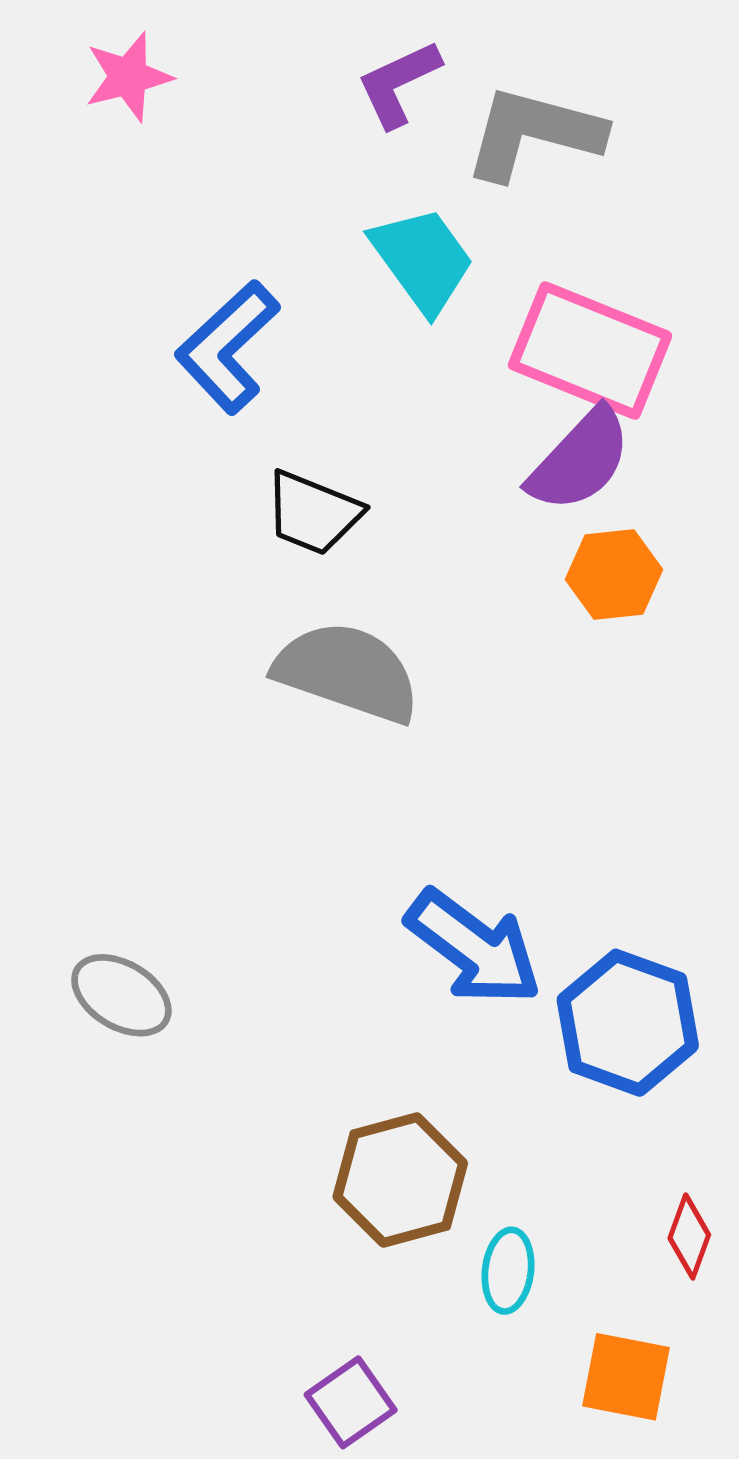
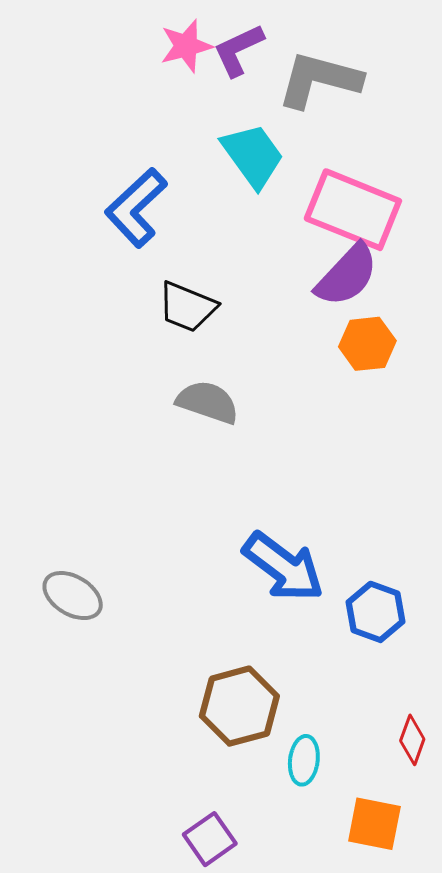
pink star: (128, 77) -> (186, 46), moved
gray semicircle: (347, 672) -> (208, 402), size x0.7
blue hexagon: (628, 1023) -> (376, 612), size x0.7

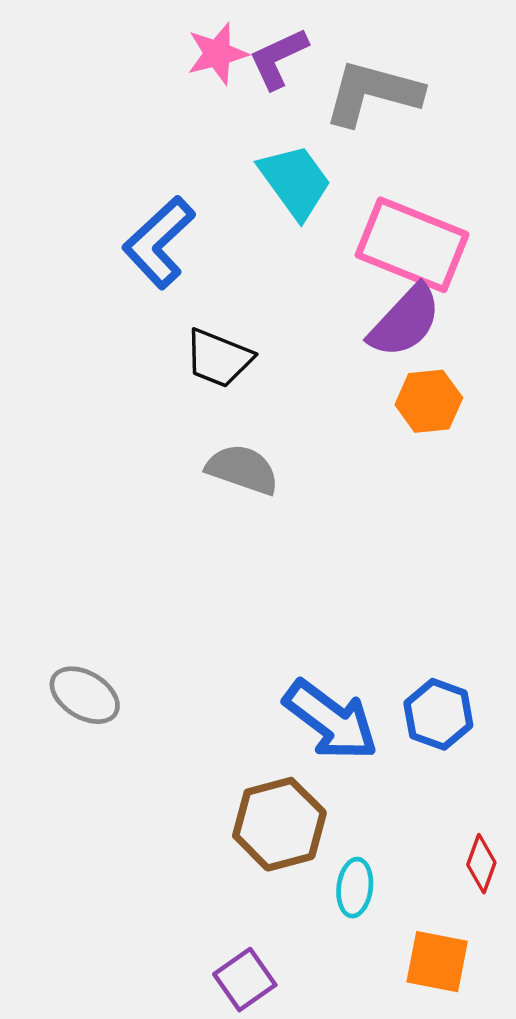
blue arrow: (283, 567) -> (331, 720), moved

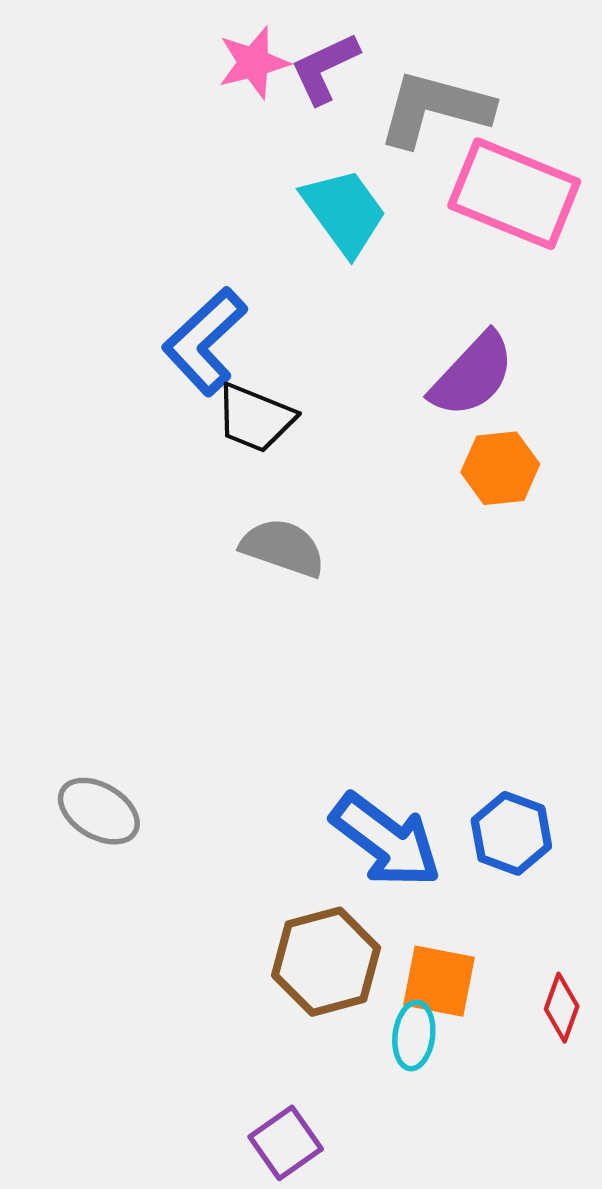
blue L-shape: (159, 242) -> (205, 341), moved
pink rectangle: (412, 245) -> (514, 194), moved
orange square: (437, 962) -> (439, 981), moved

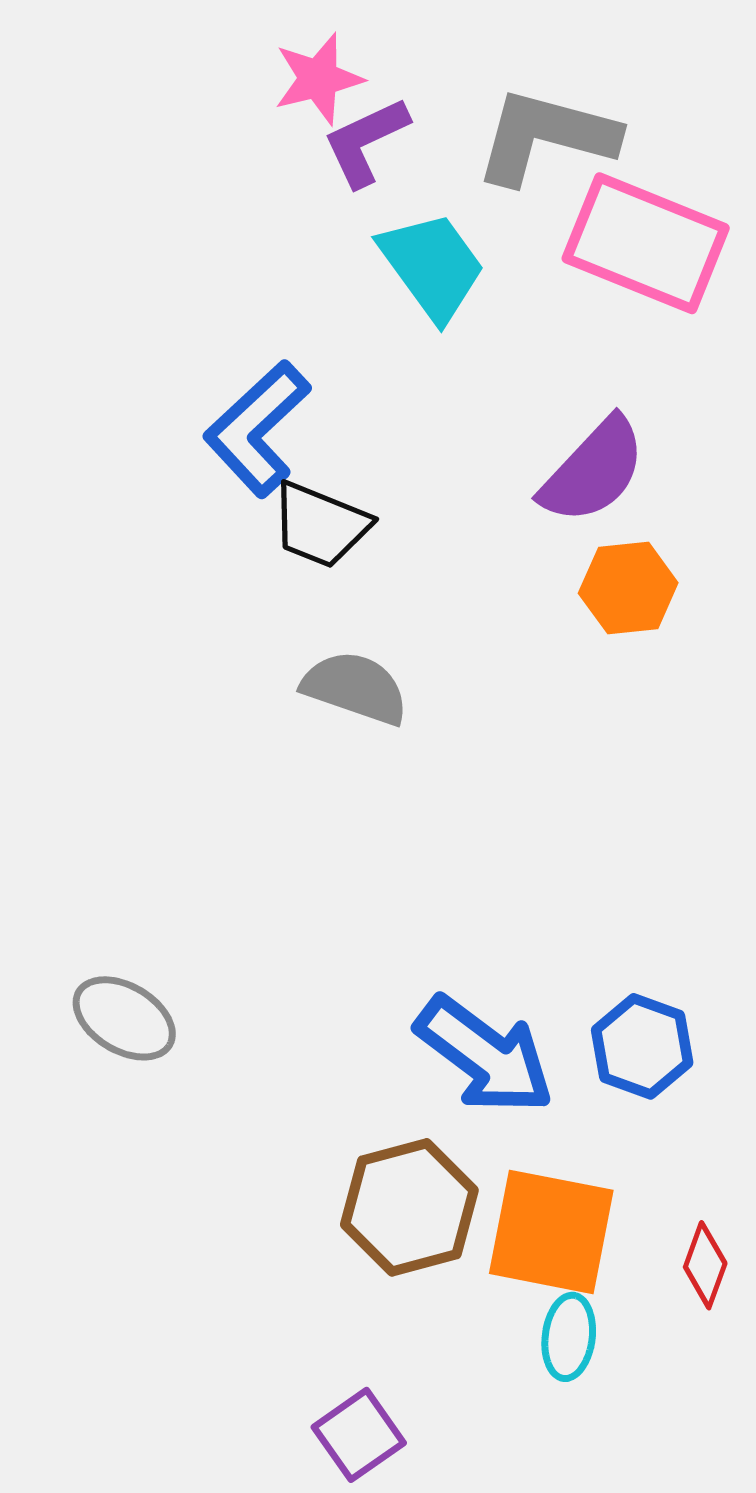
purple L-shape: (325, 68) -> (366, 142), moved
orange square: (439, 981) -> (551, 1232), size x1.4
cyan ellipse: (414, 1035) -> (569, 1337), moved

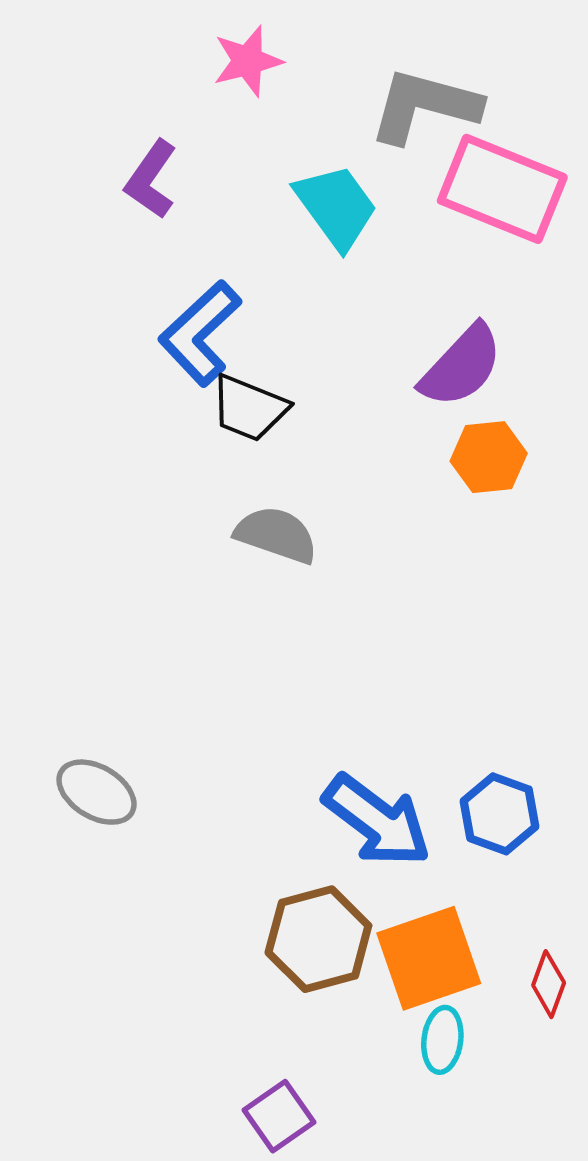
purple L-shape: (366, 142) -> (151, 179), moved, turned -30
orange square: (551, 1232) -> (429, 958), turned -30

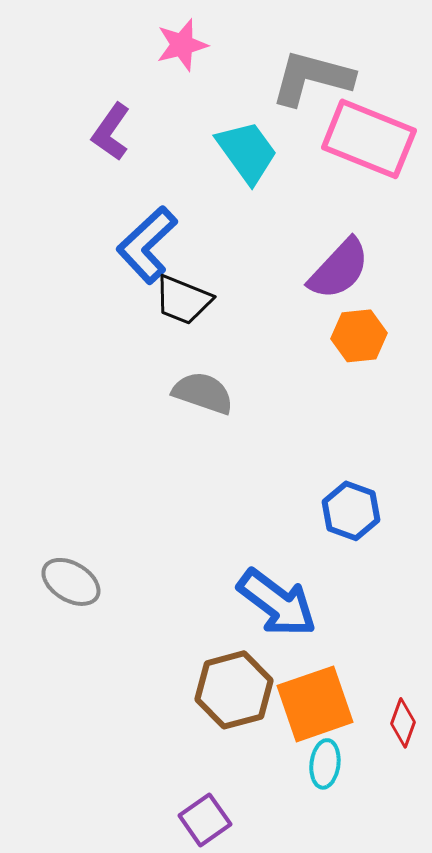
blue hexagon: (500, 814) -> (351, 511), moved

